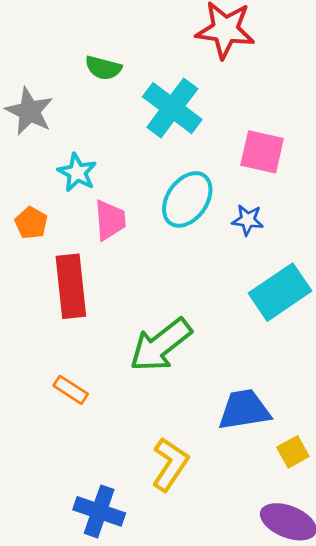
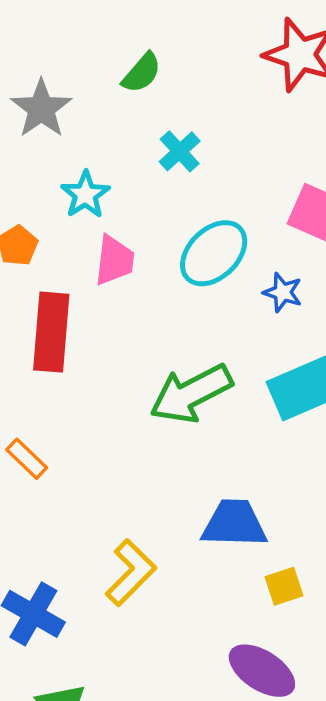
green semicircle: (103, 68) -> (142, 73), turned -75
cyan cross: (172, 108) -> (180, 151), moved, size x0.6
green arrow: (161, 345) -> (191, 394), moved

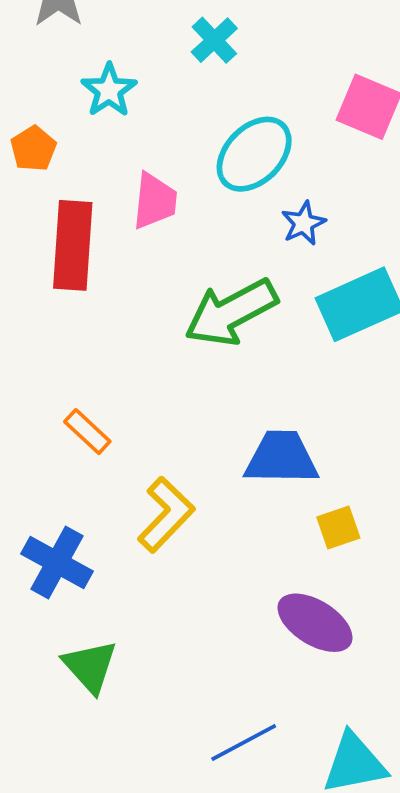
pink trapezoid: (114, 260) -> (155, 201), moved
blue star: (283, 292) -> (303, 223), moved, turned 30
orange rectangle: (27, 459) -> (87, 432), moved

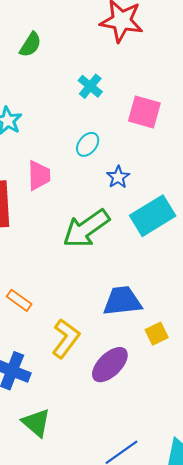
cyan cross: (214, 40) -> (90, 86), moved
cyan ellipse: (254, 154) -> (88, 144), size x0.6
purple ellipse: (315, 623) -> (110, 365), moved, turned -69

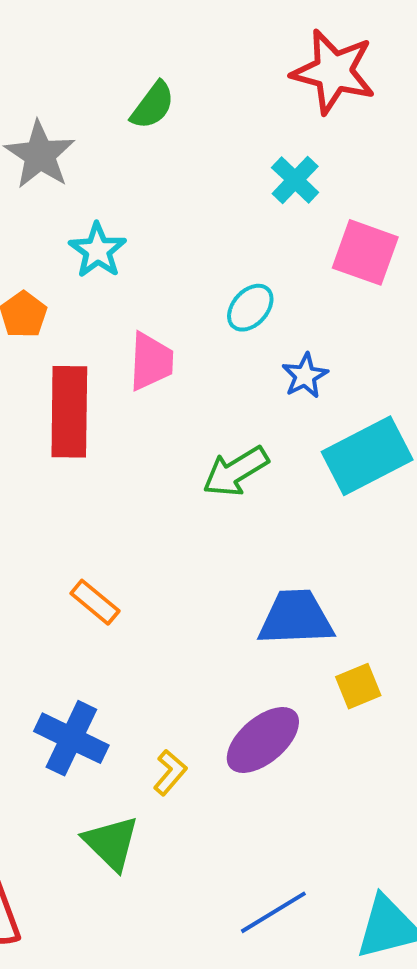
cyan cross: (90, 86) -> (295, 180), moved
green arrow: (86, 228) -> (236, 471), size x0.7
yellow L-shape: (66, 338) -> (170, 772), moved, size x0.6

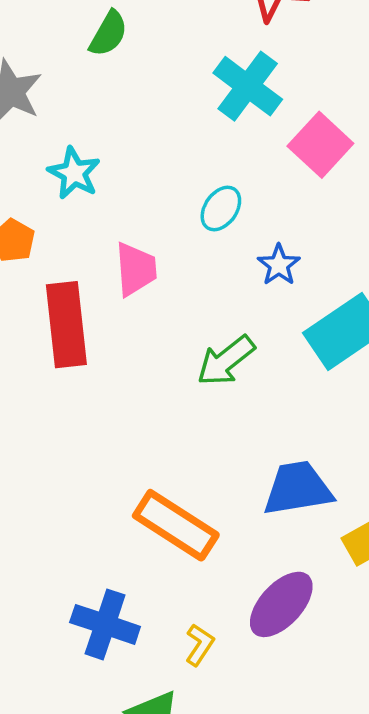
cyan cross: (295, 180) -> (248, 86), size x1.5
pink square: (365, 252) -> (320, 145), turned 30
orange rectangle: (95, 602) -> (176, 525), moved, size x1.8

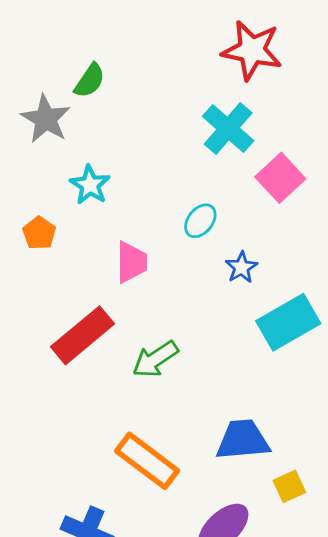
green semicircle: (108, 34) -> (90, 81), moved
red rectangle: (66, 325) -> (83, 335), moved, turned 52
green arrow: (226, 361) -> (155, 359), moved

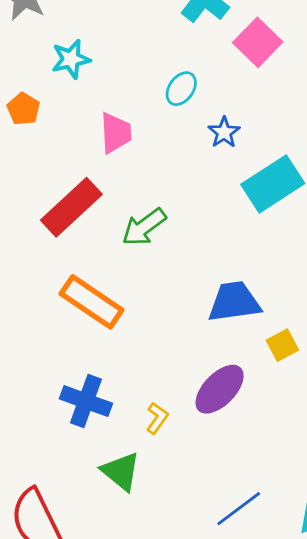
cyan star: (90, 185) -> (71, 59), turned 30
orange rectangle: (147, 461) -> (92, 302), moved

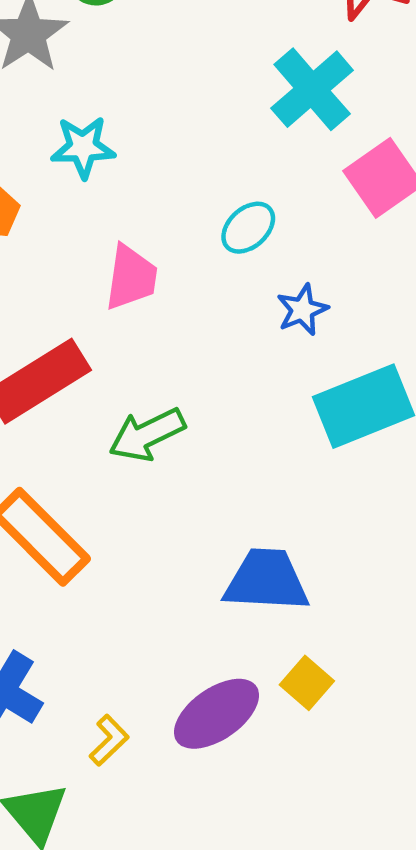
yellow square: (282, 345) -> (307, 683), moved, turned -32

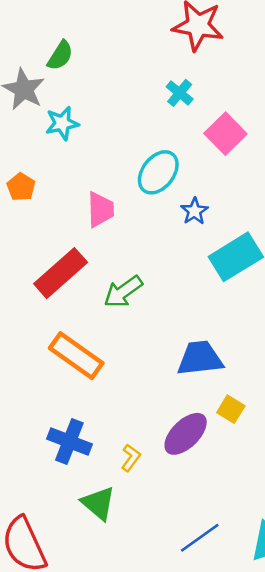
cyan cross: (312, 89) -> (180, 93), size x0.6
cyan star: (83, 147) -> (62, 123), moved
cyan ellipse: (248, 228) -> (158, 172), size x1.5

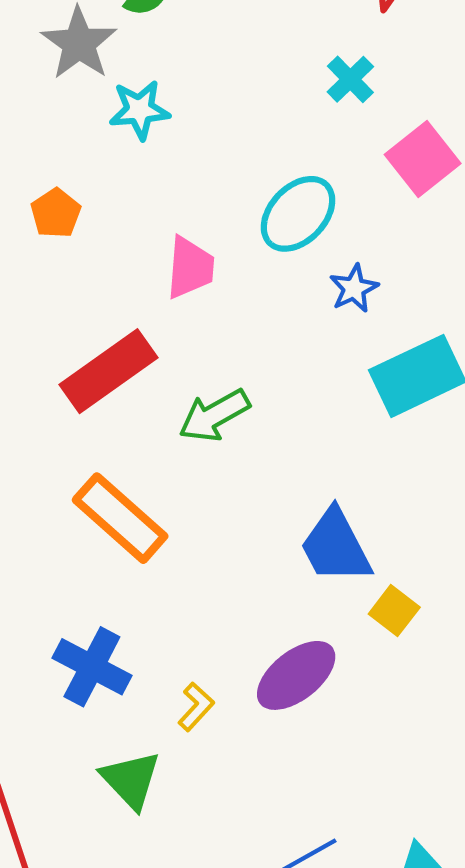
blue trapezoid: (200, 358) -> (336, 546), turned -117
yellow square: (231, 409) -> (394, 611), moved

